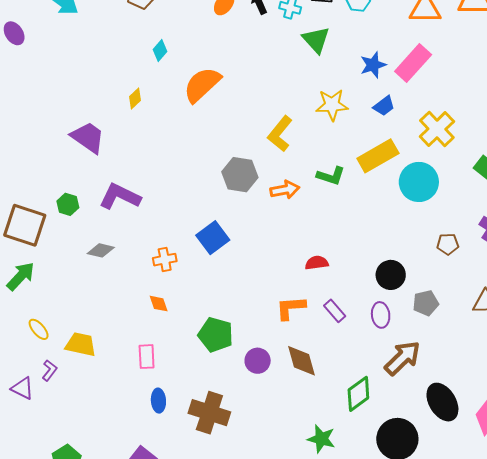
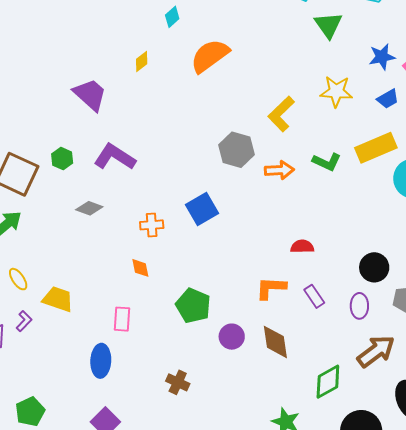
blue ellipse: (158, 401) -> (101, 361), moved, size x1.4
brown cross: (209, 413) -> (178, 382), size x0.6

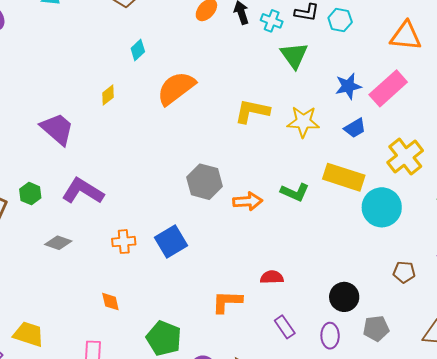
yellow L-shape: (281, 114) -> (252, 111), moved, turned 57
yellow rectangle: (376, 148) -> (344, 177), turned 42
orange cross: (152, 225) -> (124, 242), moved
orange L-shape: (271, 288) -> (227, 302), moved

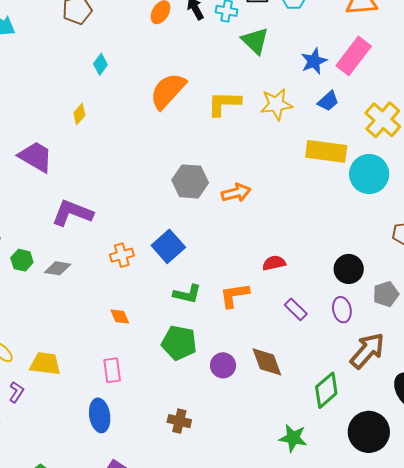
orange semicircle: (176, 88) -> (168, 91), moved
green L-shape: (295, 192) -> (187, 294), moved
green hexagon: (30, 194) -> (22, 260), moved

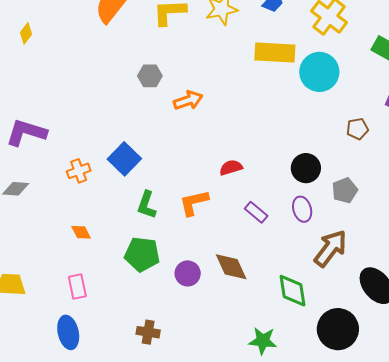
gray hexagon: (190, 181) -> (150, 76), moved, size x0.7
green L-shape: (187, 294) -> (147, 205), turned 100
green diamond: (326, 390) -> (292, 291), turned -54

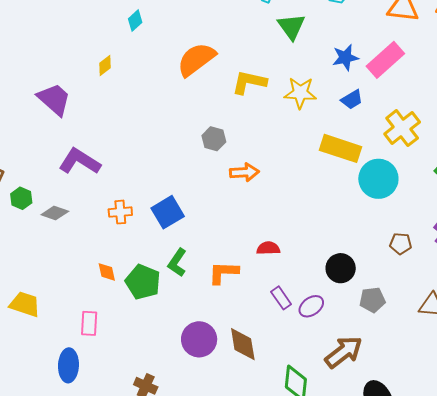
purple ellipse: (302, 209) -> (311, 306), moved, turned 55
green pentagon: (142, 254) -> (143, 282), moved
purple circle: (188, 273) -> (199, 339), size x1.4

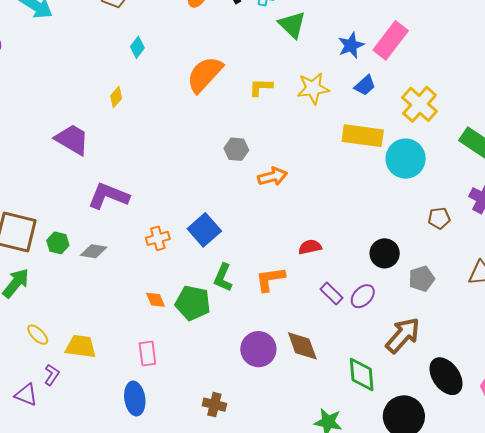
yellow L-shape: (249, 82) -> (261, 87), size x0.7

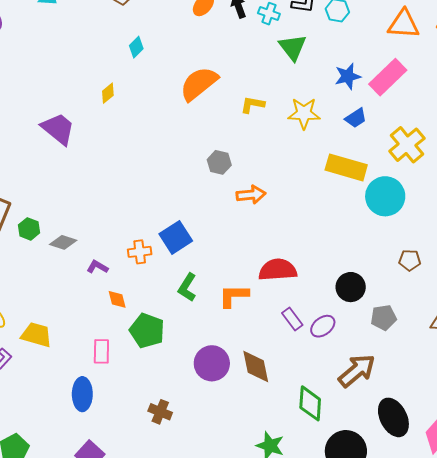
purple L-shape: (109, 196) -> (97, 267), moved, size x0.5
orange cross: (158, 238) -> (140, 252), moved
red semicircle: (310, 247) -> (278, 270), size x1.6
green pentagon: (193, 303) -> (147, 331), moved

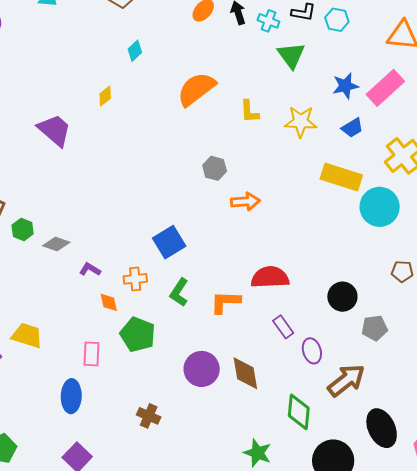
yellow L-shape: (252, 105) -> (249, 111), turned -105
orange cross: (140, 252) -> (135, 279), moved
purple ellipse: (323, 326) -> (312, 351), moved, turned -70

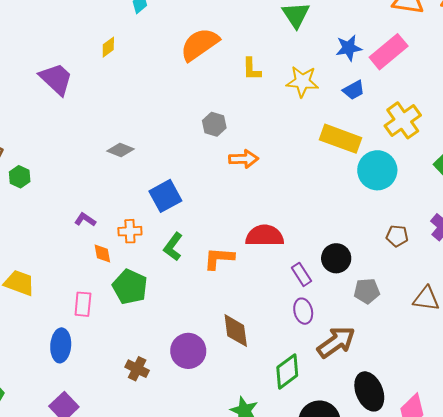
gray diamond: (56, 244) -> (121, 150), moved
purple rectangle: (283, 327) -> (301, 274), moved
purple circle: (202, 369) -> (188, 351), moved
green diamond: (299, 412) -> (287, 371), turned 45

